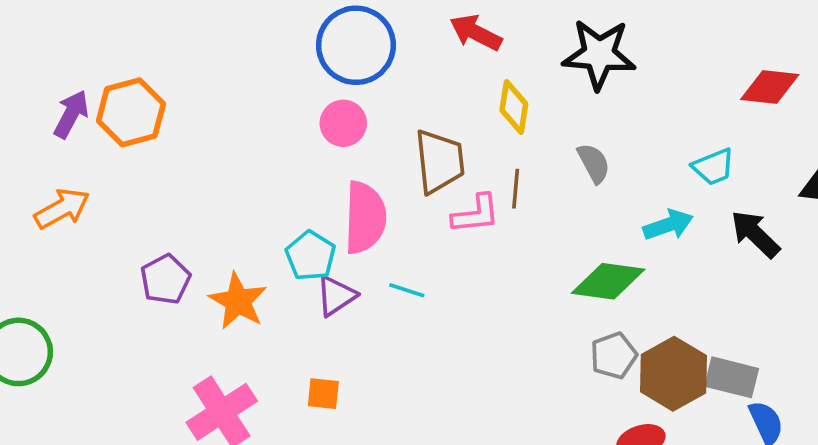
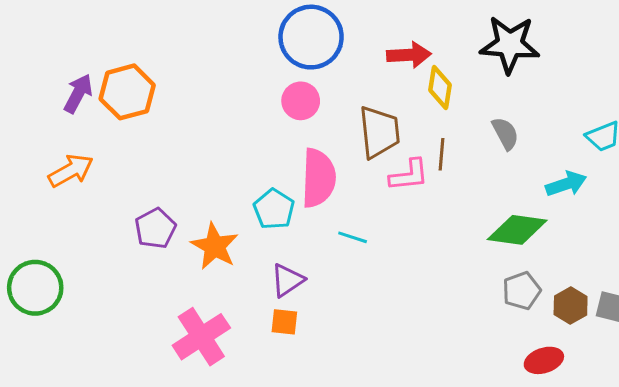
red arrow: (476, 33) -> (409, 55), moved, turned 150
purple triangle: (336, 296) -> (287, 280), moved
brown hexagon: (674, 374) -> (571, 306), size x0.6

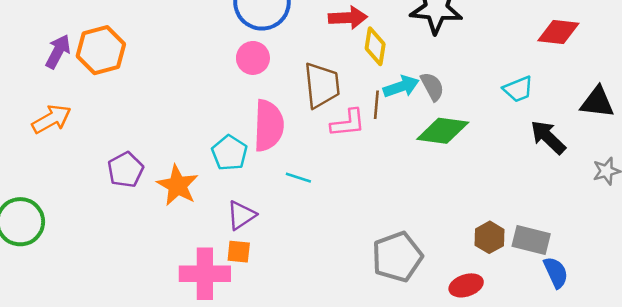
cyan arrow: (566, 184) -> (401, 87), moved
green diamond: (517, 230) -> (443, 131), moved
gray pentagon: (522, 291) -> (397, 257), moved, size x1.5
pink cross: (201, 337) -> (205, 274), moved, turned 33

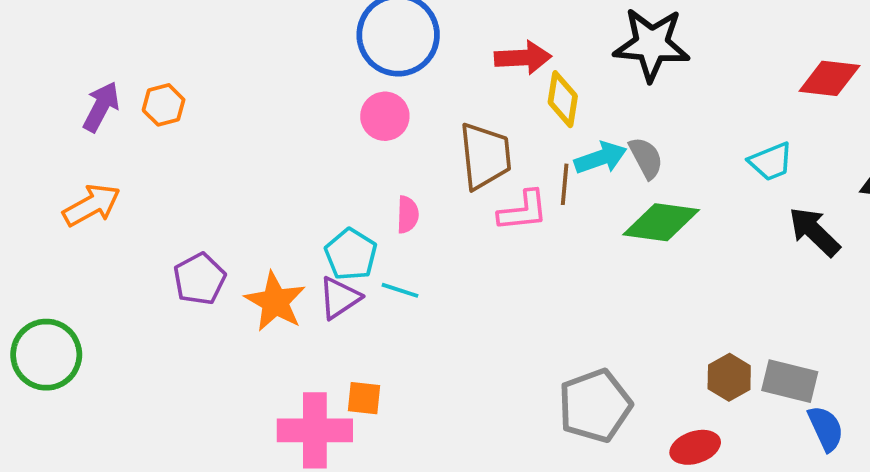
orange hexagon: (101, 50) -> (164, 105), size x0.6
pink semicircle: (269, 126) -> (408, 215), size x0.5
cyan line: (298, 178) -> (400, 290), moved
purple triangle: (241, 215) -> (339, 298), moved

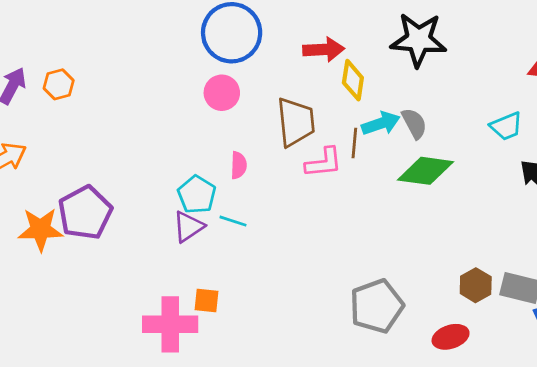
purple pentagon: (199, 279) -> (85, 213), size x1.4
orange star: (275, 302) -> (40, 229), moved, turned -30

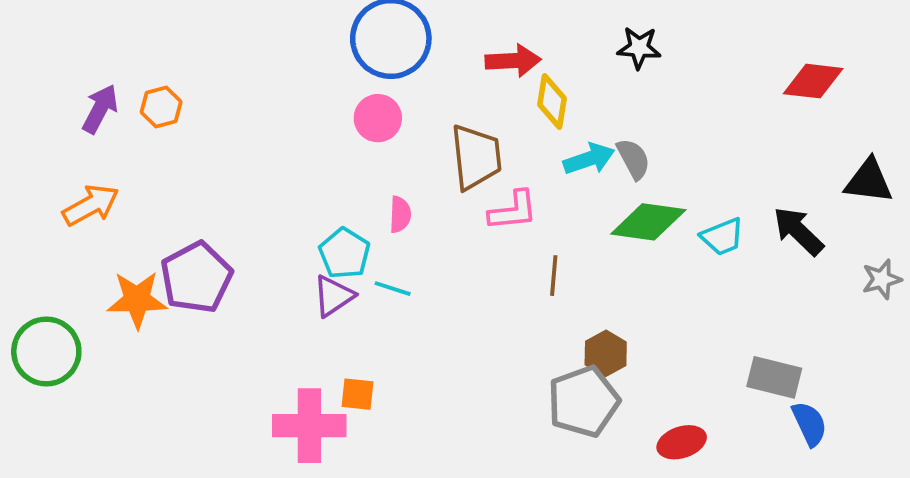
black star: (418, 40) -> (639, 48), size x0.6
cyan trapezoid: (506, 126) -> (722, 237), moved
brown line: (354, 143) -> (554, 276), moved
brown hexagon: (476, 285) -> (606, 353), moved

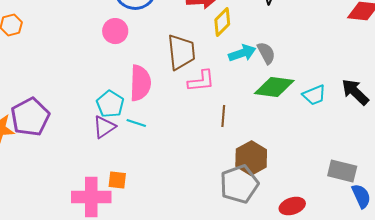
yellow diamond: (552, 101) -> (222, 22), turned 36
pink circle: (378, 118) -> (115, 31), moved
pink semicircle: (400, 214) -> (140, 83), size x1.8
brown hexagon: (606, 353) -> (251, 158), size x1.4

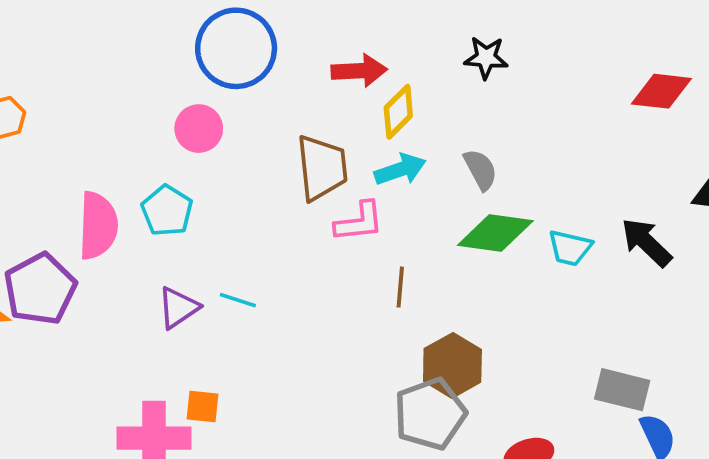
cyan arrow: (242, 53) -> (400, 170), moved
pink semicircle: (140, 83) -> (98, 226), moved
cyan trapezoid: (314, 95) -> (570, 248), turned 35
cyan pentagon: (110, 104) -> (167, 211), moved

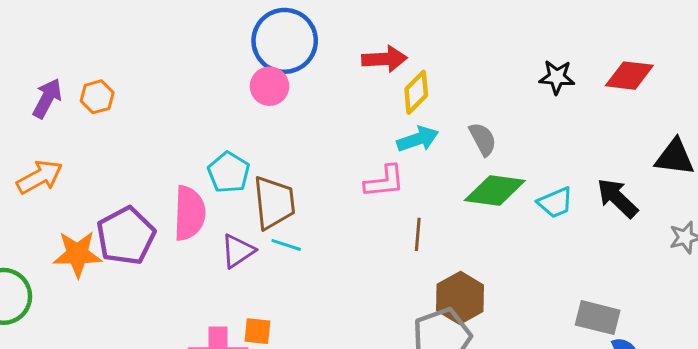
black star: (486, 58) -> (557, 77), moved
pink circle: (199, 129) -> (270, 86), moved
brown trapezoid: (322, 168) -> (274, 203), moved
pink semicircle: (98, 226) -> (189, 213), moved
cyan trapezoid: (570, 248) -> (555, 203), turned -36

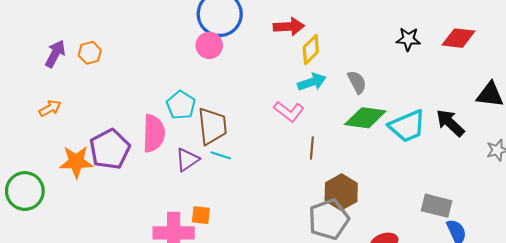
orange arrow: (40, 177) -> (50, 108), size x0.7
pink L-shape: (384, 181) -> (289, 111), turned 44
cyan trapezoid: (555, 203) -> (407, 126), size x1.5

